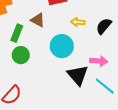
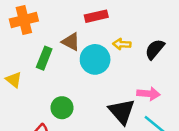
cyan circle: (62, 46) -> (95, 59), moved
green circle: (21, 55) -> (62, 108), moved

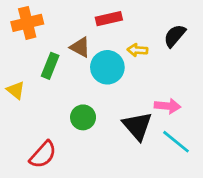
black semicircle: (155, 49) -> (175, 36), moved
green circle: (62, 108) -> (83, 117), moved

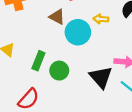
green rectangle: (50, 66) -> (38, 61), moved

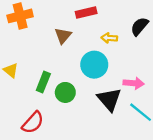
brown triangle: (57, 17) -> (63, 36), turned 42
cyan circle: (78, 32) -> (94, 65), moved

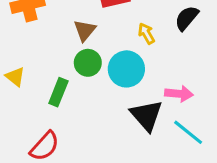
yellow arrow: (109, 38) -> (146, 33), turned 56
green circle: (65, 92) -> (88, 63), moved

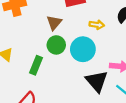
yellow arrow: (146, 33) -> (97, 25), turned 128

